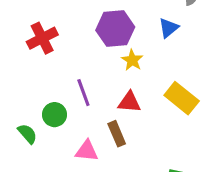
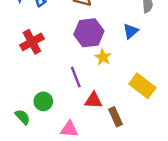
purple line: (83, 93) -> (76, 77), moved
red triangle: (129, 102) -> (94, 100), moved
brown rectangle: (117, 134) -> (115, 117), moved

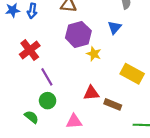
purple line: (76, 77) -> (47, 77), moved
brown rectangle: (115, 117) -> (113, 104), turned -35

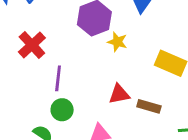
purple line: (47, 77) -> (58, 78), turned 42

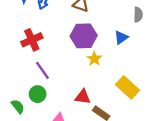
purple line: (58, 78) -> (42, 70), turned -60

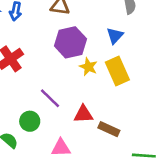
purple line: (42, 70) -> (50, 98), moved
yellow rectangle: (128, 87) -> (117, 71), moved, turned 35

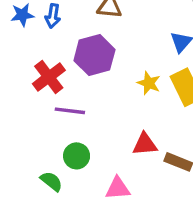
purple hexagon: (70, 42) -> (94, 55), moved
purple line: (50, 98) -> (70, 111), moved, turned -35

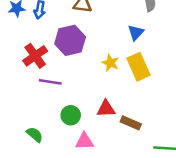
green circle: (77, 156) -> (71, 115), moved

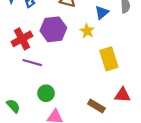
blue triangle: (136, 33) -> (102, 12), moved
yellow star: (110, 63) -> (87, 31), moved
red triangle: (106, 109) -> (122, 95), moved

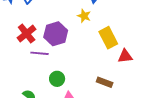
purple hexagon: (53, 29) -> (56, 34), moved
red triangle: (122, 95) -> (125, 56), moved

